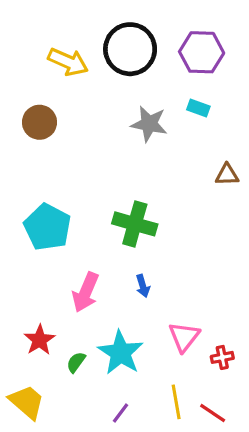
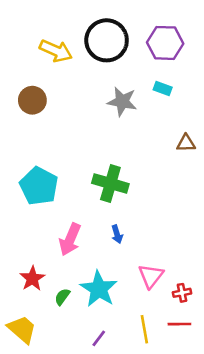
red line: (213, 413) -> (179, 324), moved, turned -35

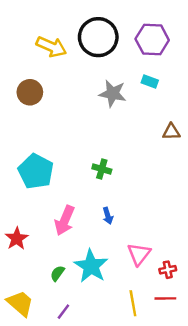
green cross: (110, 184) -> (102, 169), size x0.6
red star: (32, 279) -> (17, 239), moved
purple line: (99, 338) -> (63, 312), moved

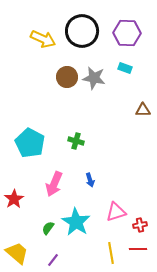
brown circle: (30, 92) -> (67, 77), moved
green cross: (102, 169) -> (76, 141), moved
pink triangle: (139, 254) -> (116, 212), turned 35

